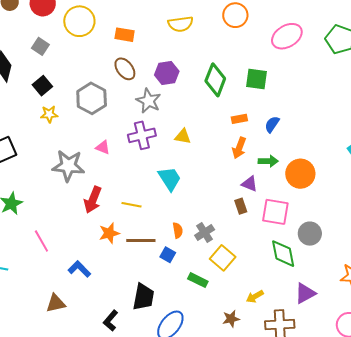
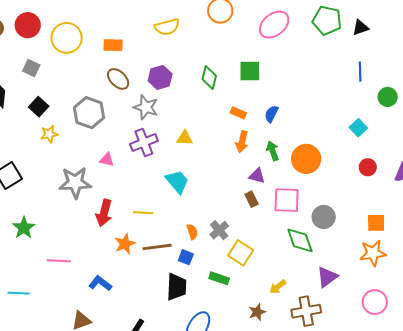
green diamond: (215, 80) -> (209, 78), size x0.7
orange rectangle: (239, 119) -> (238, 113), turned 42
green arrow: (268, 161) -> (273, 151), turned -102
pink line: (41, 241) -> (59, 261), turned -50
black trapezoid: (143, 297) -> (177, 287), moved

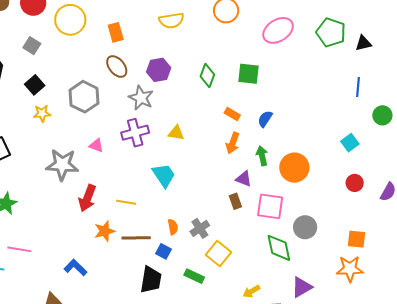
orange rectangle: (113, 45) -> (116, 32), turned 66
pink line: (59, 261) -> (19, 249), moved

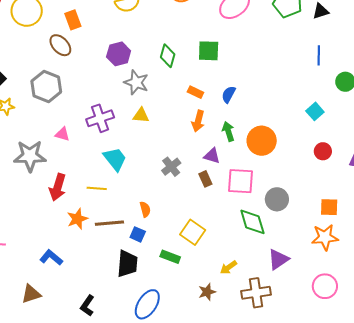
brown ellipse: (117, 66) -> (60, 45), moved
gray star: (141, 98) -> (136, 82), moved
cyan trapezoid: (164, 175) -> (115, 159), moved
gray cross: (200, 228) -> (171, 167), moved

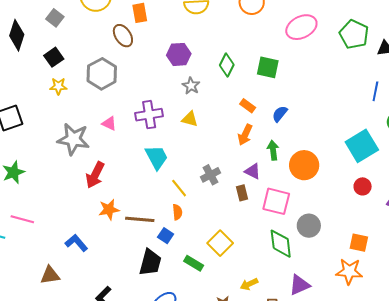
gray star: (136, 82) -> (191, 86), size x0.7
cyan square: (315, 111) -> (362, 146), size x1.8
yellow line: (97, 188) -> (179, 188), moved, turned 36

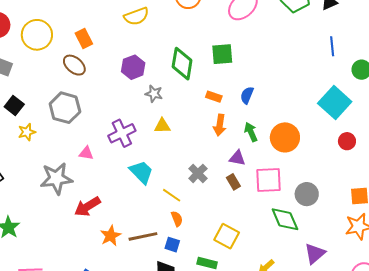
green diamond: (227, 65) -> (182, 64), size x1.4
red arrow: (95, 175) -> (87, 207), turned 48

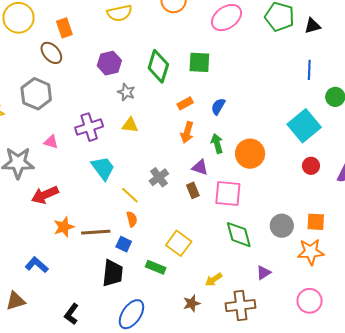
orange rectangle: (214, 97) -> (185, 103), turned -56
gray circle: (307, 194) -> (282, 226), moved
purple triangle: (315, 254) -> (264, 273), size x0.7

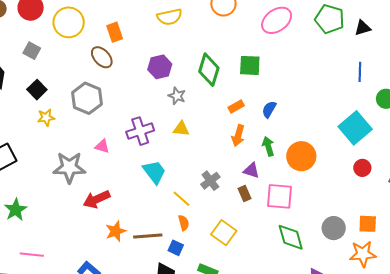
yellow square: (179, 243) -> (224, 233), moved

